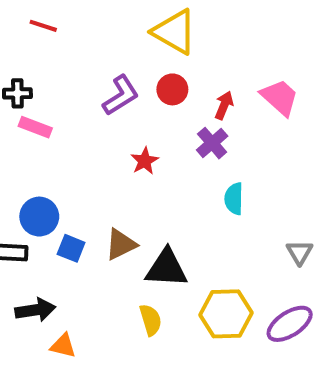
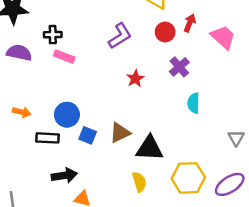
red circle: (172, 89) -> (165, 32), moved
red arrow: (224, 105) -> (190, 23), moved

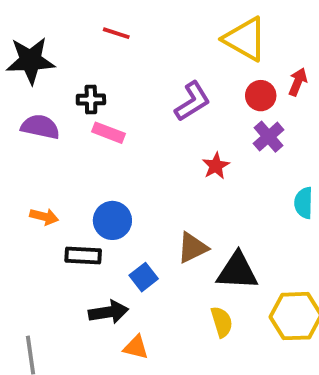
purple cross: (179, 67) -> (268, 137), moved
blue square: (88, 135) -> (144, 277), moved, turned 30

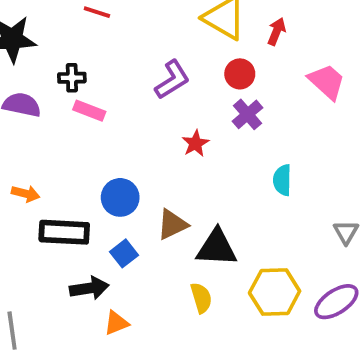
red arrow: (298, 82) -> (276, 31), moved
blue circle: (112, 220) -> (120, 197), moved
black rectangle: (83, 256) -> (64, 232), size x1.4
orange triangle: (136, 347) -> (116, 323), turned -36

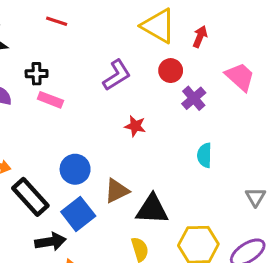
purple cross: (248, 114) -> (194, 98), moved
red star: (195, 143) -> (135, 126), turned -30
black rectangle: (64, 232) -> (30, 197), turned 45
blue square: (124, 253) -> (78, 214), size x1.5

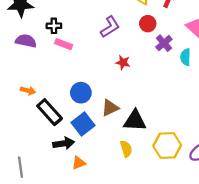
cyan semicircle: (205, 155) -> (186, 57), moved

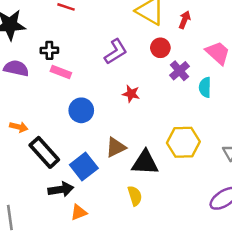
blue circle: (81, 93) -> (81, 110), moved
yellow hexagon: (167, 146) -> (183, 142), moved

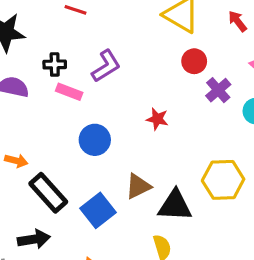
red arrow: (185, 20) -> (237, 21), moved, turned -60
purple L-shape: (116, 52) -> (106, 66), moved
black arrow: (61, 189) -> (34, 239), moved

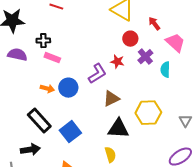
red arrow: (237, 21) -> (154, 24), moved
purple L-shape: (106, 66) -> (97, 74), moved
red star: (157, 119) -> (117, 62), moved
orange arrow: (16, 161) -> (47, 89), moved
brown triangle: (138, 186) -> (111, 99), moved

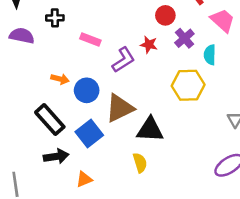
pink rectangle: (52, 58) -> (90, 40), moved
blue circle: (68, 88) -> (87, 90), moved
brown triangle: (111, 99) -> (120, 108), moved, size x1.4
yellow hexagon: (148, 113) -> (188, 85), moved
black arrow: (30, 150) -> (56, 156), moved

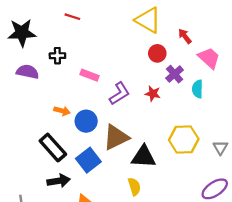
red star: (149, 45) -> (153, 94), moved
yellow hexagon: (188, 85) -> (184, 139), moved

